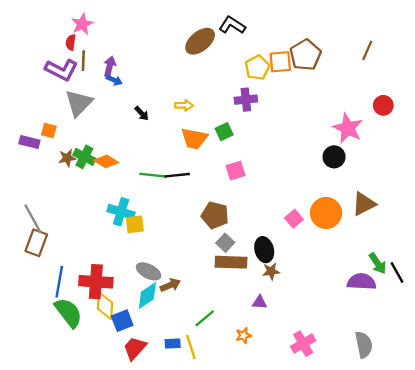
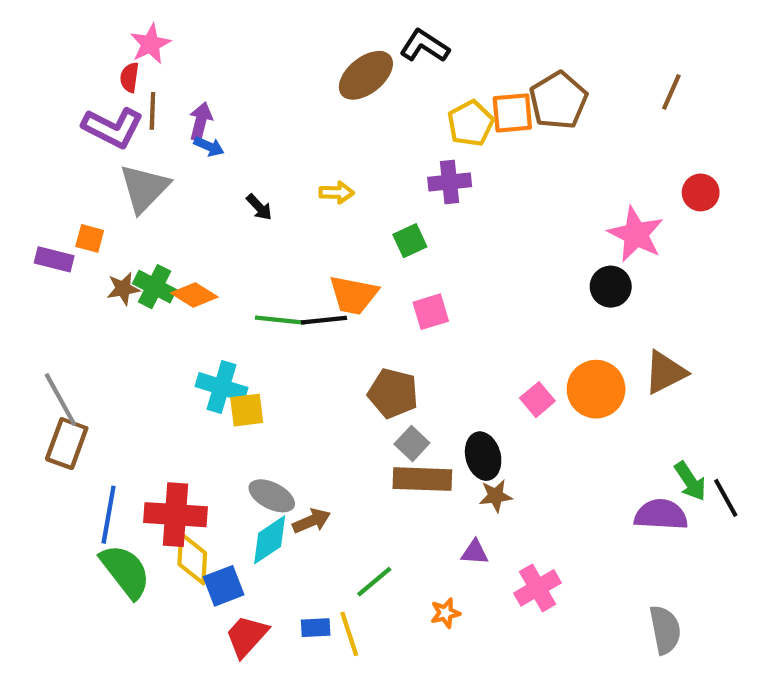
orange trapezoid: (194, 139) -> (353, 295), moved
pink cross: (303, 344) -> (537, 588), moved

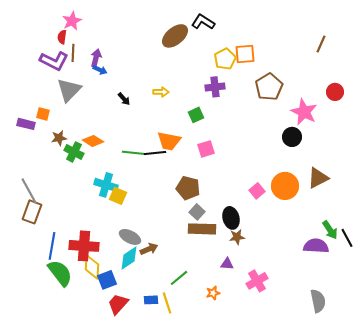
brown pentagon: (558, 100) -> (269, 87), moved
green cross: (155, 287) -> (74, 152), moved
yellow square: (247, 410) -> (118, 196), turned 30

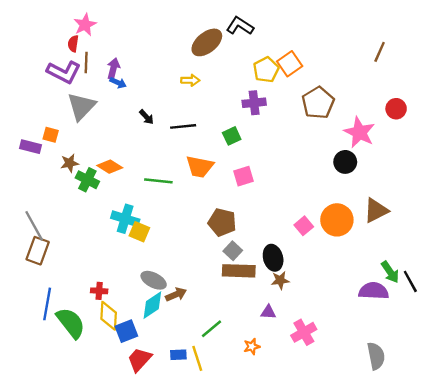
orange square: (245, 54) -> (290, 64), turned -30
yellow arrow: (161, 92) -> (190, 80), moved
black line: (155, 153) -> (183, 126), moved
blue line: (52, 246) -> (47, 304), moved
red cross: (84, 246) -> (99, 291), size x0.5

